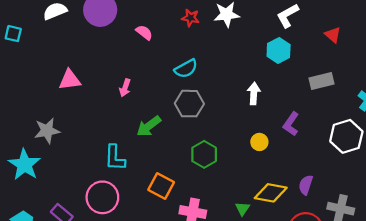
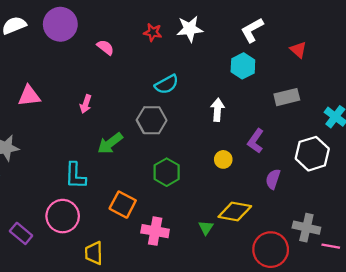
cyan semicircle: (186, 69) -> (167, 84), moved
purple semicircle: (306, 185) -> (273, 179), moved

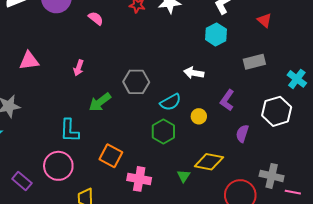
cyan semicircle: (167, 84) -> (171, 102), moved
white arrow: (217, 110) -> (194, 73), turned -84
green hexagon: (167, 172) -> (163, 131), moved

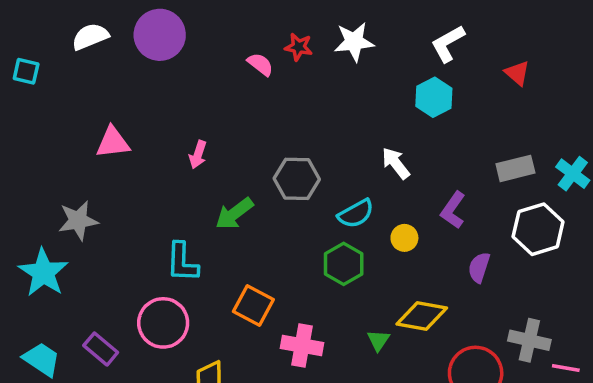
pink semicircle: (96, 18) -> (260, 64), moved
gray rectangle: (254, 62) -> (515, 168), moved
white arrow: (194, 73) -> (396, 163), turned 42

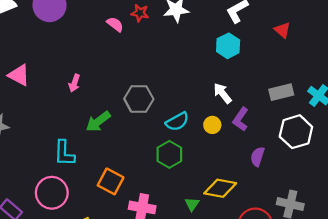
pink triangle: (113, 142) -> (19, 75), turned 35
white arrow: (396, 163) -> (222, 93), moved
yellow circle: (404, 238) -> (212, 125), moved

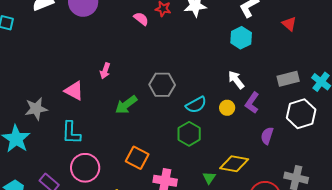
pink triangle: (19, 75) -> (74, 91), moved
cyan L-shape: (64, 153) -> (71, 133), moved

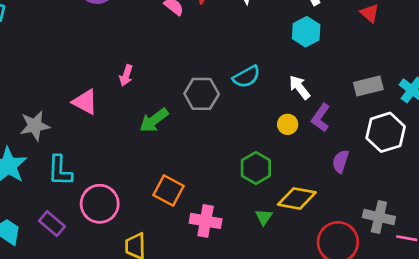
cyan semicircle: (196, 105) -> (247, 77), moved
cyan L-shape: (71, 133) -> (60, 171), moved
green hexagon: (189, 134) -> (256, 168), moved

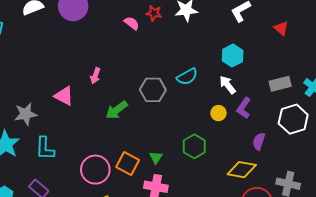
cyan hexagon: (306, 32) -> (233, 56), moved
yellow diamond: (297, 198) -> (242, 170), moved
pink circle: (100, 204) -> (95, 170), moved
green triangle: (264, 217) -> (156, 157), moved

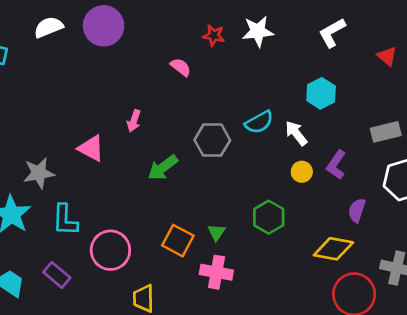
pink semicircle: (132, 23) -> (181, 67), moved
white arrow: (228, 85) -> (296, 133), moved
pink circle: (95, 170) -> (110, 250), moved

